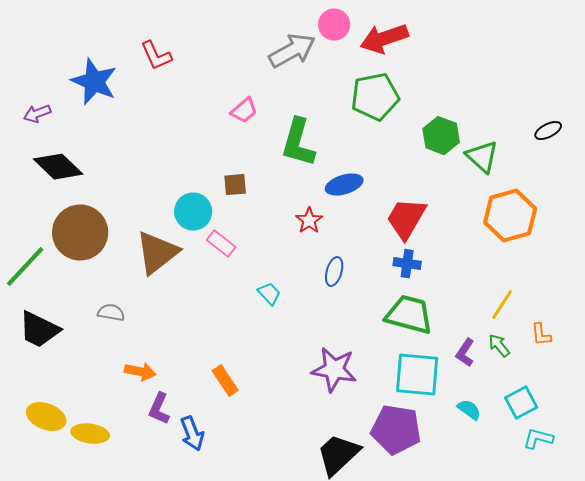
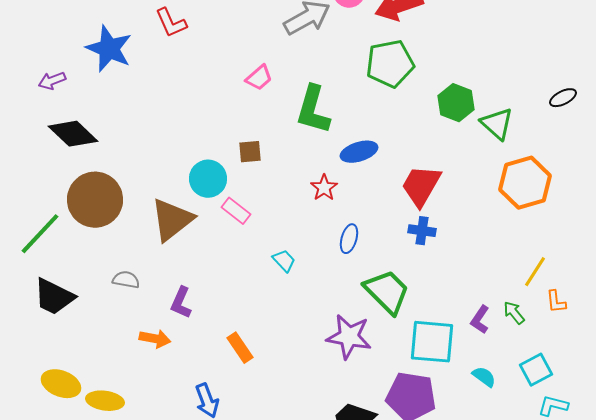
yellow line: (502, 305) -> (535, 272), moved
green trapezoid: (409, 315) -> (387, 292), moved, turned 30
purple L-shape: (159, 409) -> (181, 303), moved

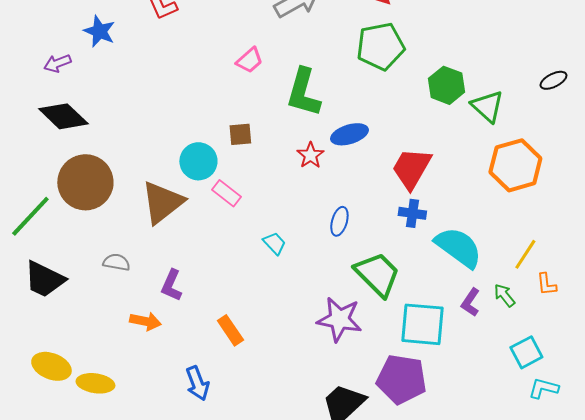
blue star: (109, 49) -> (99, 31), size x0.7
purple arrow: (52, 81) -> (57, 63), moved
red star: (324, 188) -> (310, 155), moved
cyan semicircle: (484, 377) -> (458, 247), moved, size x2.0

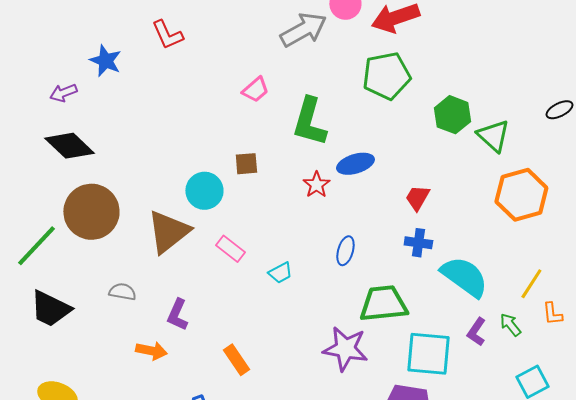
red trapezoid: (411, 168) -> (417, 198), size x0.6
pink rectangle: (226, 193) -> (230, 249), moved
cyan trapezoid: (274, 243) -> (280, 273), turned 105
green trapezoid: (377, 274) -> (383, 304), turned -51

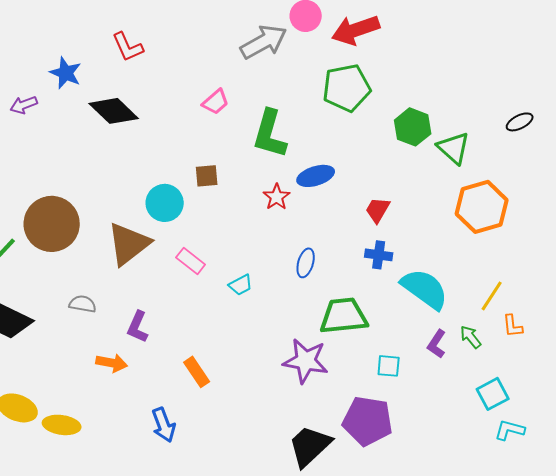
black diamond: (69, 146) -> (114, 111), moved
cyan square: (428, 354) -> (389, 366), size x0.5

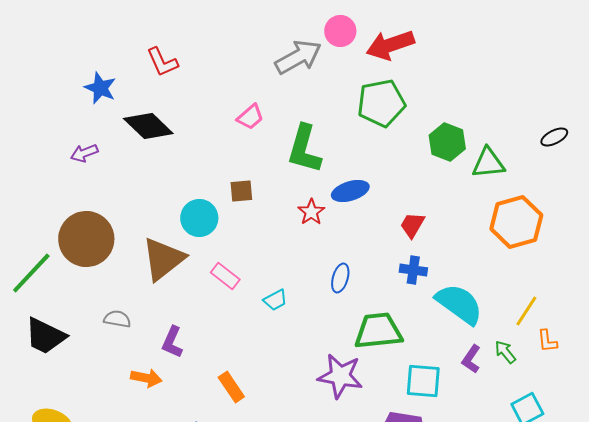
purple arrow: (24, 105) -> (84, 153), moved
green triangle: (454, 148) -> (488, 163), turned -48
cyan square: (389, 366) -> (423, 381), size x1.5

